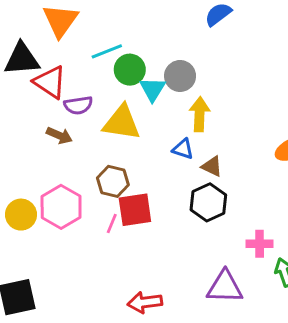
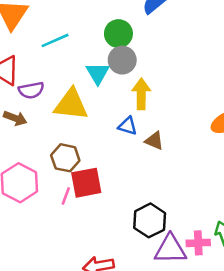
green circle: (130, 70) -> (118, 34), moved
black hexagon: (208, 202) -> (150, 220), moved
pink cross: (260, 244) -> (198, 243), moved

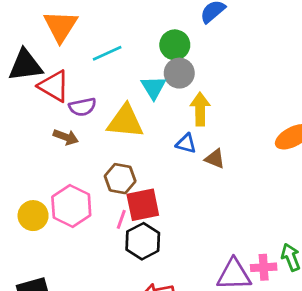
black hexagon: (150, 220) -> (143, 241), moved

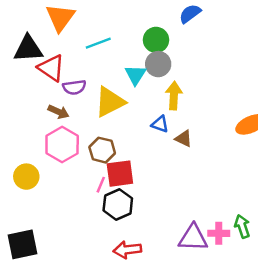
yellow triangle: (125, 121) -> (110, 102), turned -36
pink hexagon: (71, 206) -> (62, 145), moved

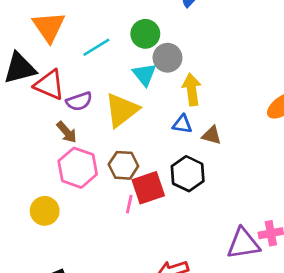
green circle: (156, 40) -> (145, 34), moved
brown arrow: (58, 112) -> (67, 132), turned 36
black hexagon: (118, 204) -> (188, 174), moved

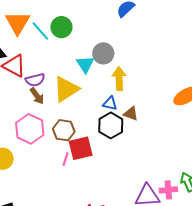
green circle: (145, 34) -> (61, 27), moved
cyan line: (96, 47) -> (40, 31), moved, turned 75
brown arrow: (67, 132) -> (37, 96), moved
black hexagon: (188, 174) -> (111, 125), moved

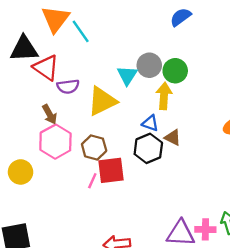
green circle: (61, 27) -> (175, 71), moved
brown arrow: (37, 96) -> (50, 114), moved

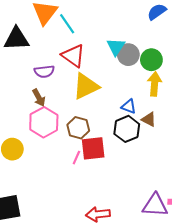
red triangle: (46, 68) -> (73, 56), moved
cyan triangle: (127, 75) -> (116, 47), moved
purple semicircle: (68, 86) -> (44, 72), moved
yellow arrow: (164, 96) -> (154, 84), moved

